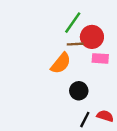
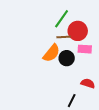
black circle: (79, 91) -> (67, 58), moved
red semicircle: (105, 116) -> (88, 83), moved

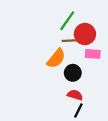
black circle: (67, 58) -> (73, 73), moved
red semicircle: (88, 83) -> (75, 95), moved

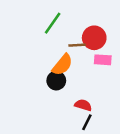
green line: (67, 21) -> (53, 23), moved
black circle: (73, 73) -> (56, 81), moved

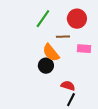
red circle: (94, 38) -> (77, 19), moved
orange semicircle: (62, 65) -> (51, 53), turned 102

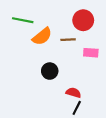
green line: (43, 19) -> (23, 20), moved, turned 66
orange semicircle: (51, 53) -> (42, 36), moved, turned -90

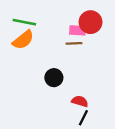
orange semicircle: (42, 36) -> (23, 40), moved
pink rectangle: (91, 53) -> (78, 30), moved

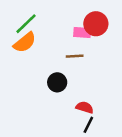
green line: (24, 22) -> (26, 24), turned -55
brown line: (74, 43) -> (75, 56), moved

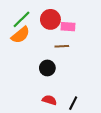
red circle: (96, 24) -> (50, 19), moved
red semicircle: (85, 107) -> (49, 100), moved

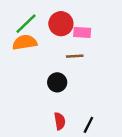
orange semicircle: (20, 35) -> (25, 42), turned -150
red semicircle: (49, 100) -> (60, 121), turned 64

